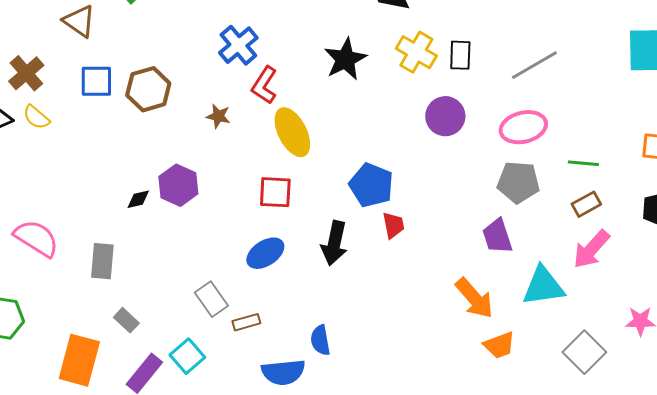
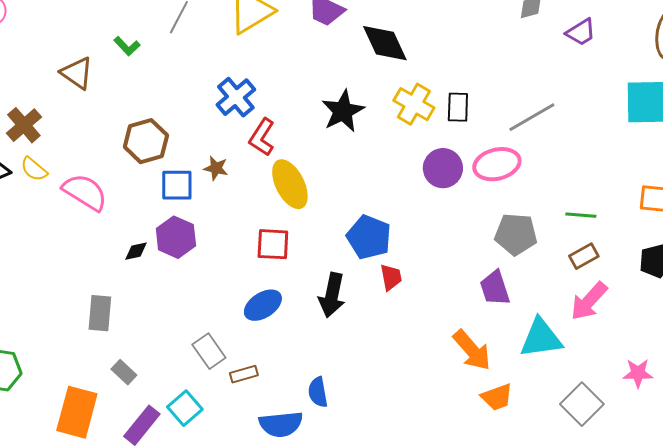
blue square: (96, 81) -> (177, 185), moved
pink ellipse: (523, 127) -> (497, 164), moved
pink semicircle: (36, 238) -> (85, 192), moved

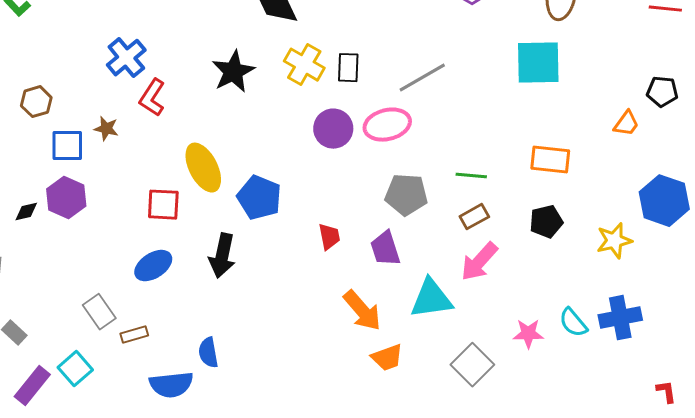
brown hexagon: (146, 141) -> (36, 102), size x0.7
yellow ellipse: (290, 184) -> (203, 168), moved
red trapezoid: (391, 277) -> (329, 237), moved

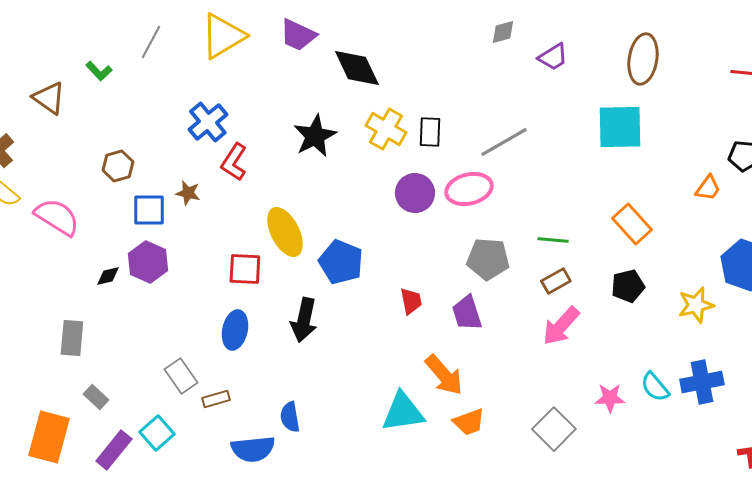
orange rectangle: (550, 160) -> (632, 224), turned 42
blue ellipse: (153, 266) -> (235, 330), turned -45
cyan triangle: (431, 299) -> (403, 412), moved

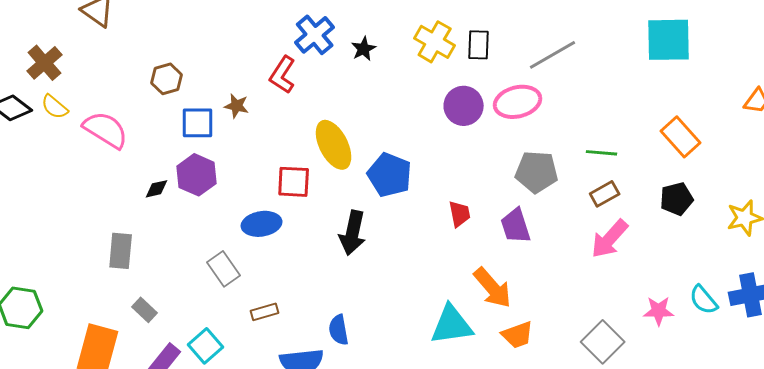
blue cross: (208, 122) -> (315, 35), moved
black star: (315, 136) -> (364, 49), size x0.6
blue ellipse: (235, 330) -> (262, 224), moved, turned 69
gray rectangle: (181, 376) -> (224, 269), moved

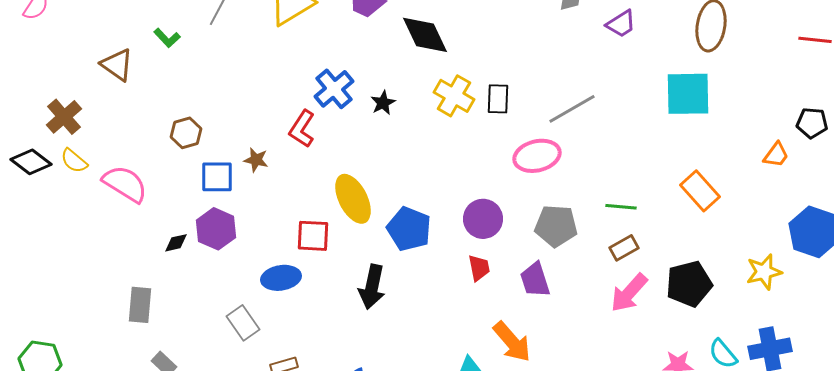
purple circle: (464, 106) -> (483, 219), moved
black pentagon: (677, 199) -> (689, 284), moved, size x1.4

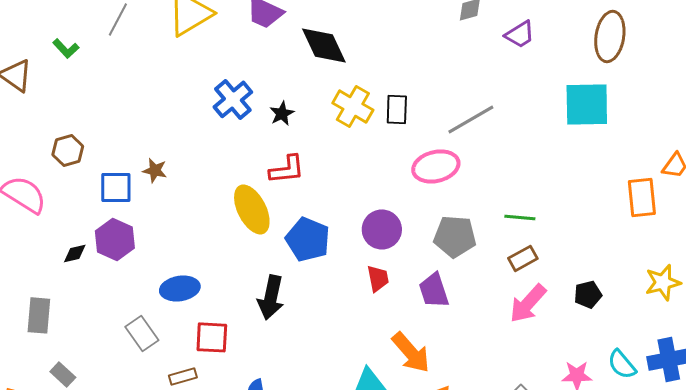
red L-shape: (302, 129) -> (287, 169), moved, turned -129
brown hexagon: (186, 133) -> (68, 150), moved
orange rectangle: (700, 191) -> (642, 197), moved, turned 36
red square: (313, 236) -> (212, 337), moved
black pentagon: (689, 284) -> (588, 294), size x0.6

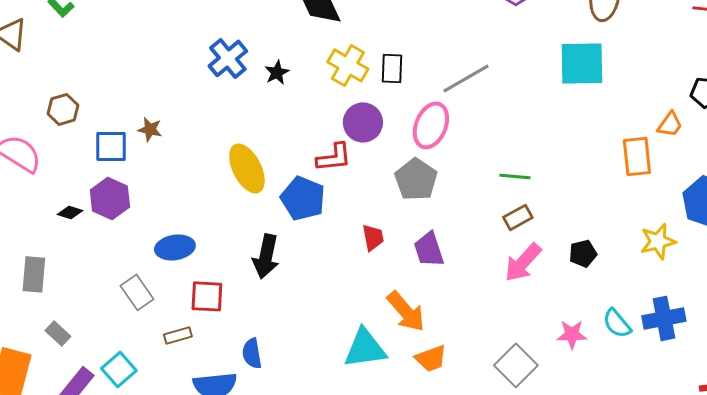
pink ellipse: (436, 166) -> (431, 125), turned -54
red L-shape: (287, 169) -> (334, 157), moved
purple circle: (382, 229) -> (363, 122), moved
gray pentagon: (455, 236) -> (416, 179), moved, turned 30
black diamond: (75, 253) -> (70, 212), turned 30

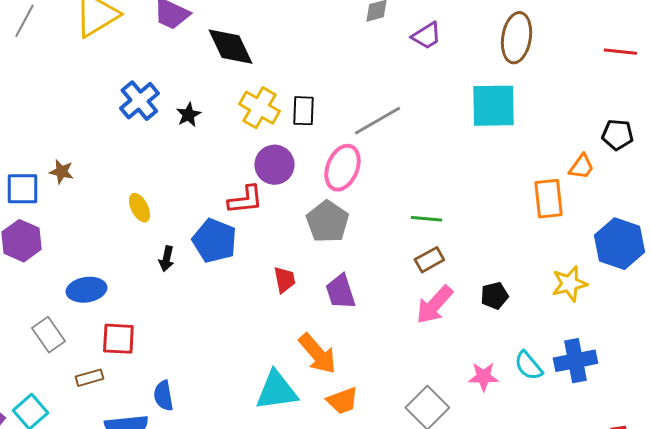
yellow ellipse: (247, 168) -> (139, 208), moved, size x0.6
black arrow: (266, 256) -> (166, 259), moved, size x0.6

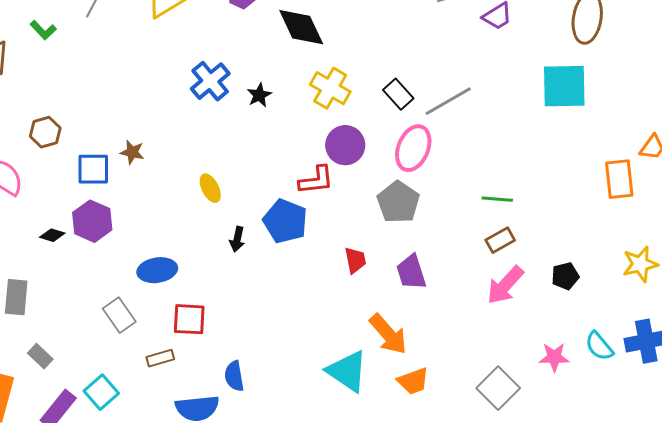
black rectangle: (303, 111) -> (398, 94), moved, turned -44
cyan triangle: (276, 391) -> (347, 371), turned 42

